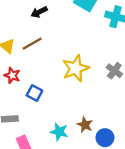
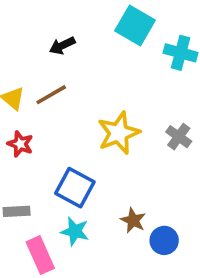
blue square: (34, 93) -> (75, 188), moved, size x1.5
cyan star: (59, 132) -> (75, 231), moved

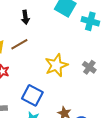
black arrow: (62, 46) -> (25, 17), turned -72

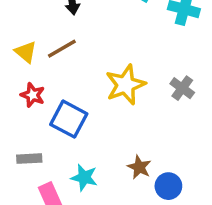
blue square: (32, 95) -> (69, 119), moved

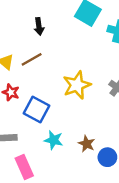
cyan star: (84, 177) -> (54, 140), moved

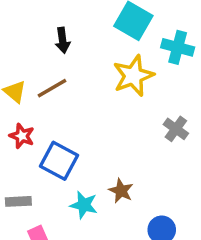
yellow star: (77, 85) -> (133, 76), moved
brown star: (87, 144) -> (121, 191), moved

